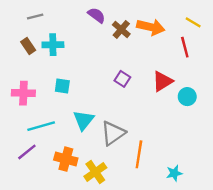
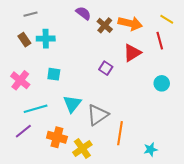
red triangle: (162, 81) -> (132, 53), moved
pink cross: (23, 93) -> (20, 80), turned 36

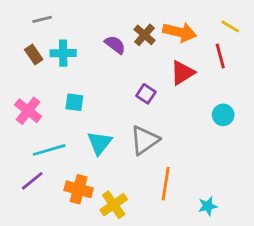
purple semicircle: (83, 13) -> (115, 45), moved
gray triangle: (98, 115) -> (145, 140), moved

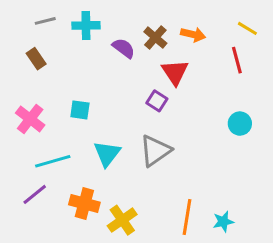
orange arrow: (180, 32) -> (193, 34), size x0.7
cyan cross: (63, 53) -> (86, 25), moved
red triangle: (182, 73) -> (175, 72), moved, turned -32
orange line: (166, 184) -> (187, 217), moved

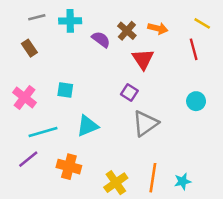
purple square: (157, 101) -> (129, 93), moved
gray triangle: (155, 151) -> (145, 123), moved
cyan triangle: (107, 154) -> (87, 126), turned 30
yellow cross: (122, 220) -> (116, 183), moved

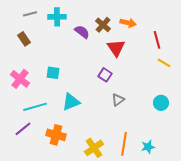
yellow line: (202, 23) -> (164, 63), moved
cyan circle: (196, 101) -> (161, 103), moved
gray triangle: (145, 123) -> (118, 100), size x0.6

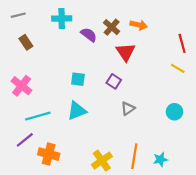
gray line: (30, 14) -> (18, 15), moved
red line: (157, 40) -> (182, 43), moved
cyan square: (53, 73) -> (78, 79), moved
orange cross: (56, 135) -> (49, 154), moved

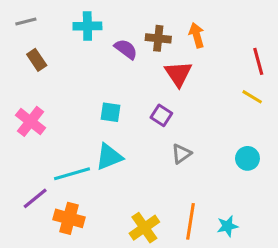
orange arrow: (139, 25) -> (197, 35), turned -119
brown cross: (112, 27) -> (158, 38), turned -35
cyan line: (38, 116) -> (72, 174), moved

